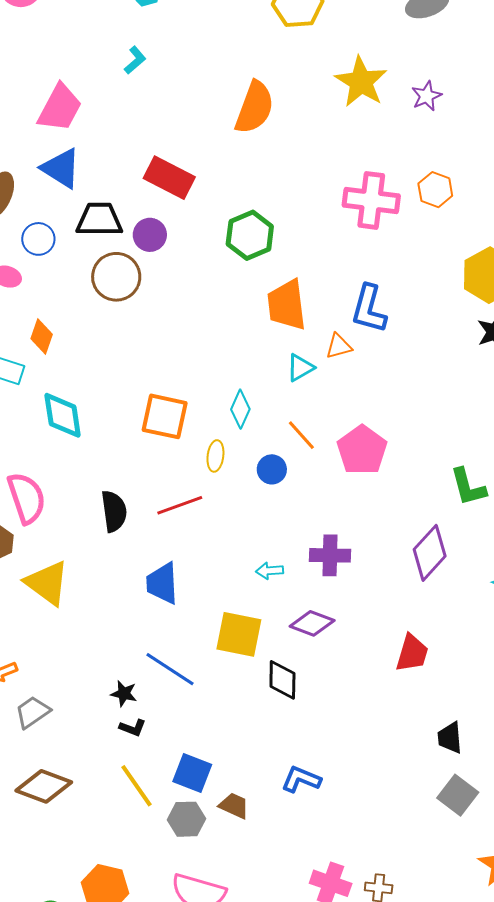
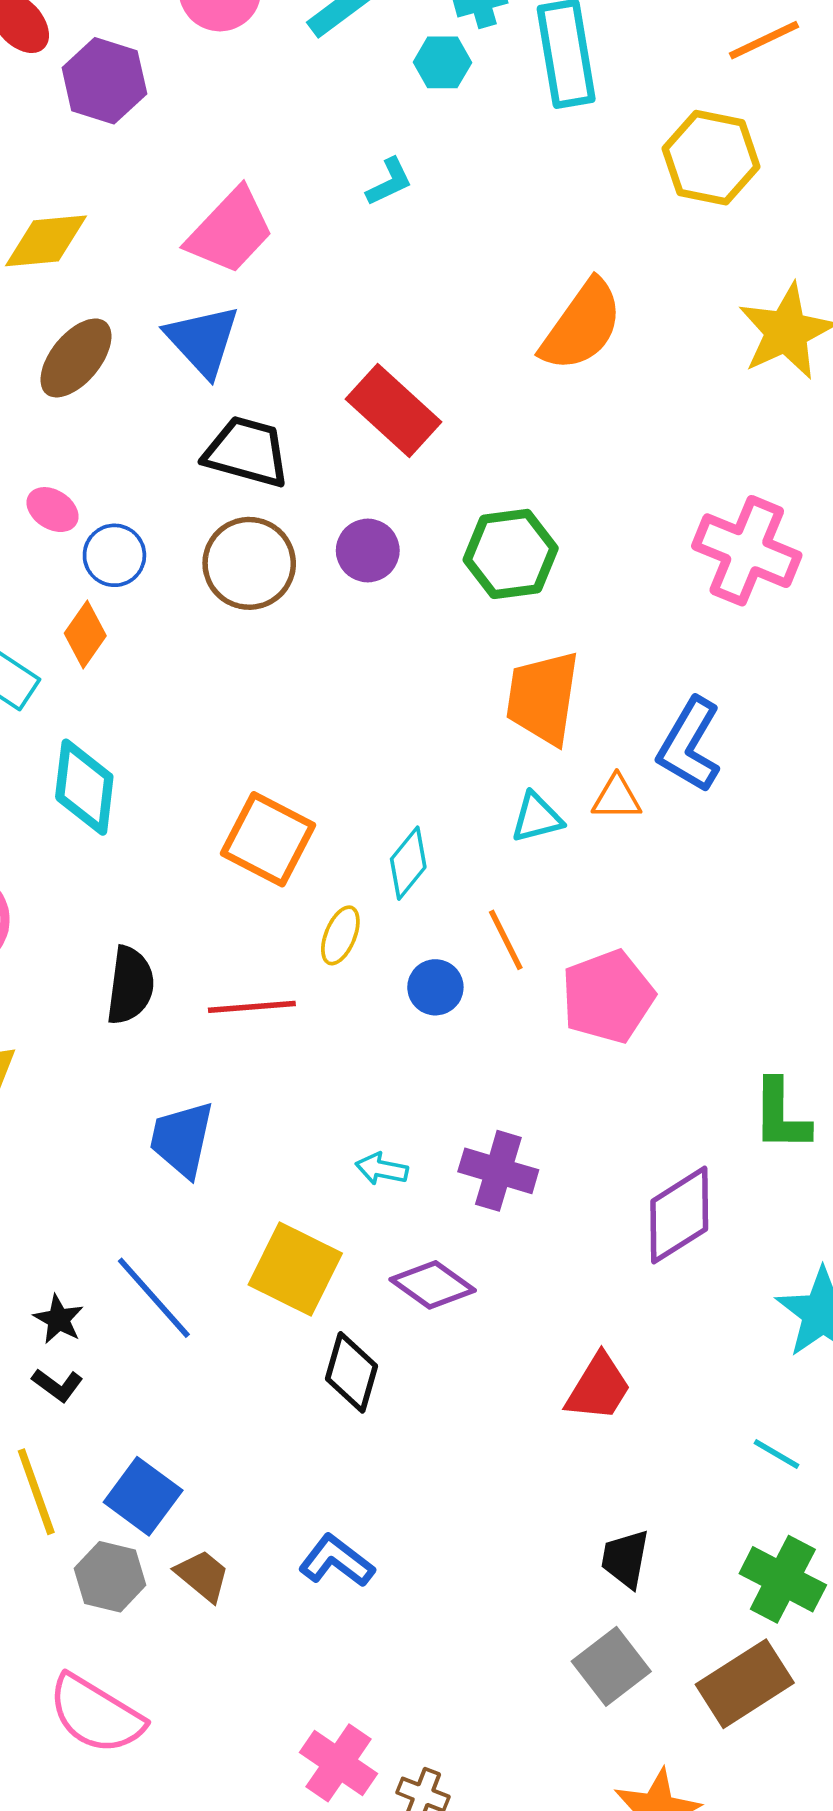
purple circle: (150, 235) -> (368, 551), moved
blue circle: (38, 239) -> (114, 555), moved

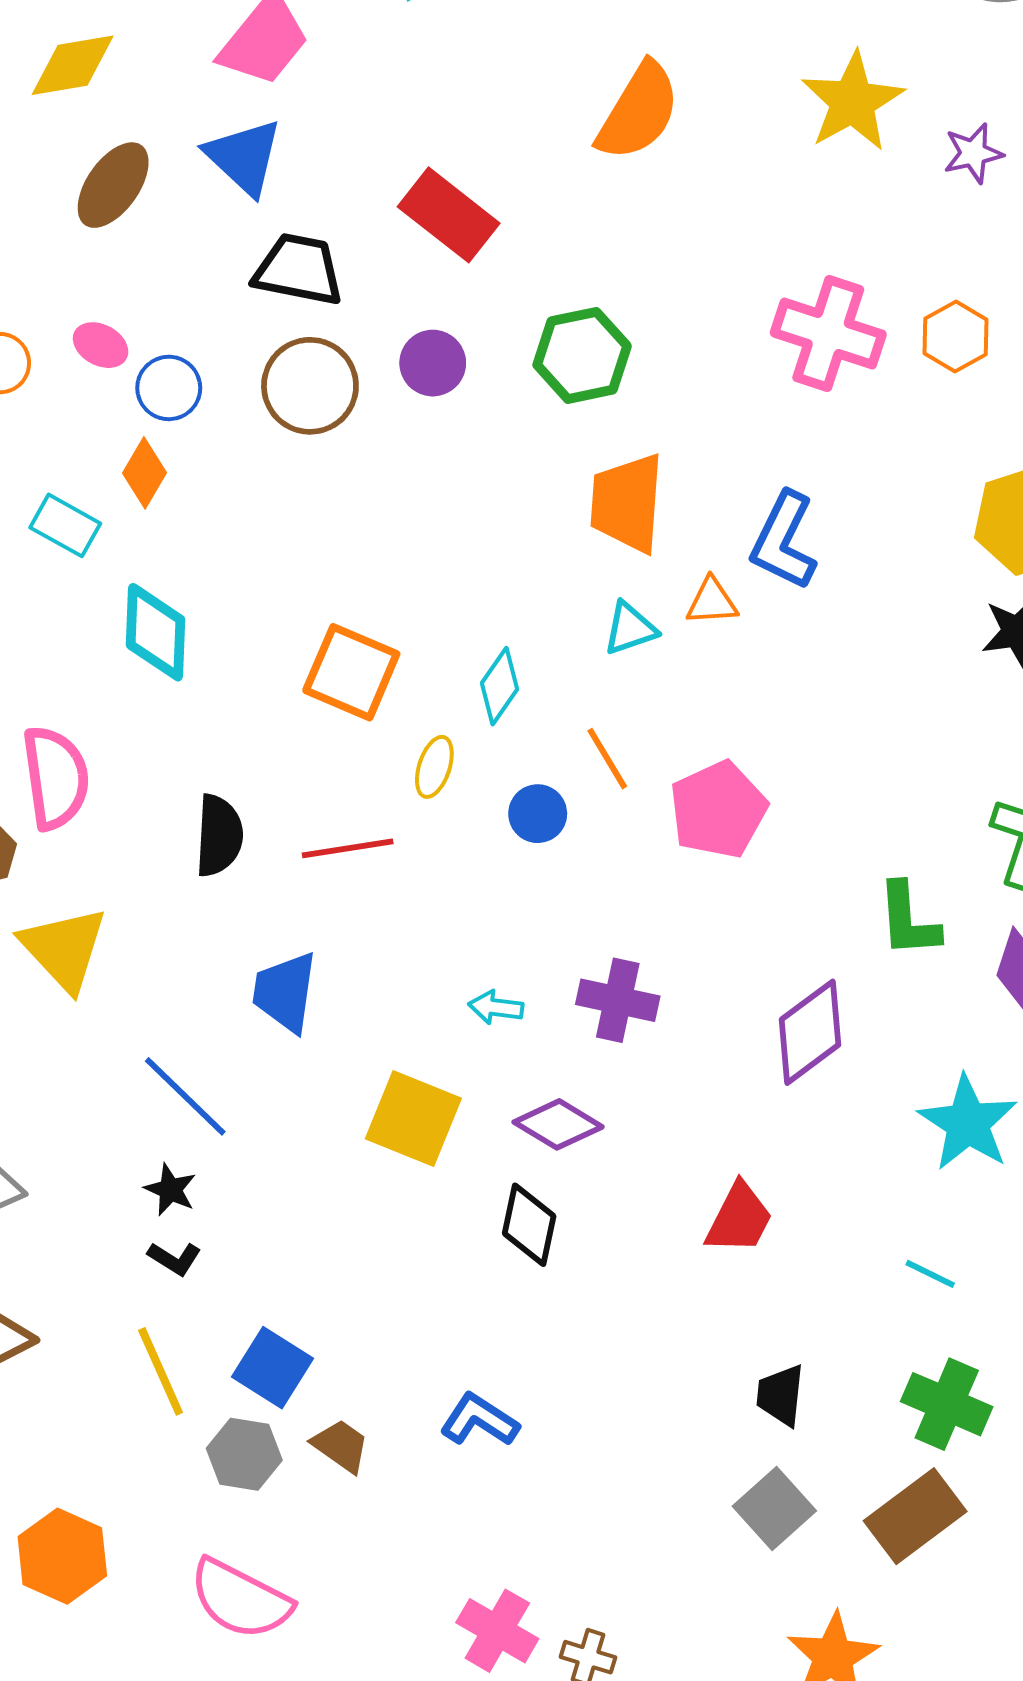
blue line: (154, 1298) -> (185, 1096), moved
black diamond: (352, 1372) -> (529, 1225), moved

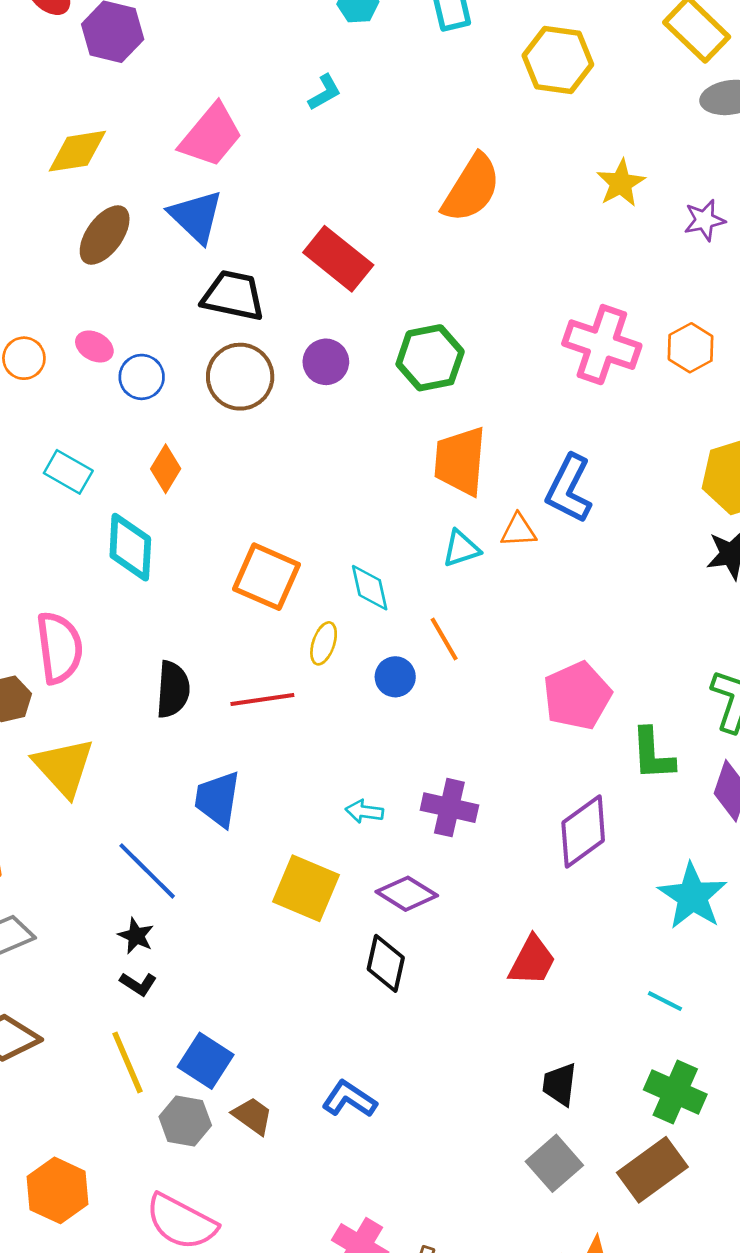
yellow star: (853, 102) -> (621, 183), size x0.7
orange diamond: (145, 473) -> (166, 469), moved
cyan diamond: (499, 686) -> (370, 588), turned -48
pink pentagon: (718, 810) -> (577, 696), moved

